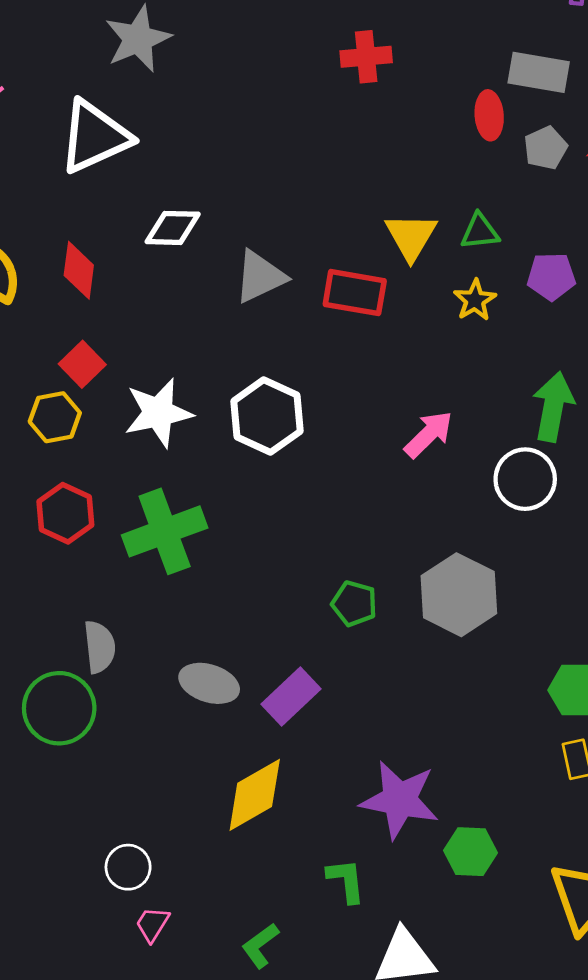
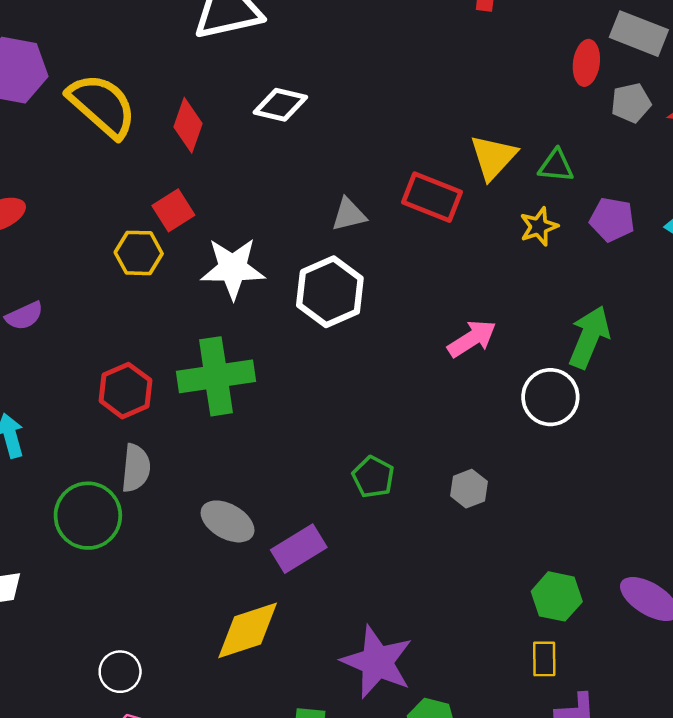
gray triangle: (260, 277) -> (349, 215), moved, size x0.7
red hexagon: (65, 513) -> (125, 391), moved
gray hexagon: (459, 595) -> (469, 489), size x0.5

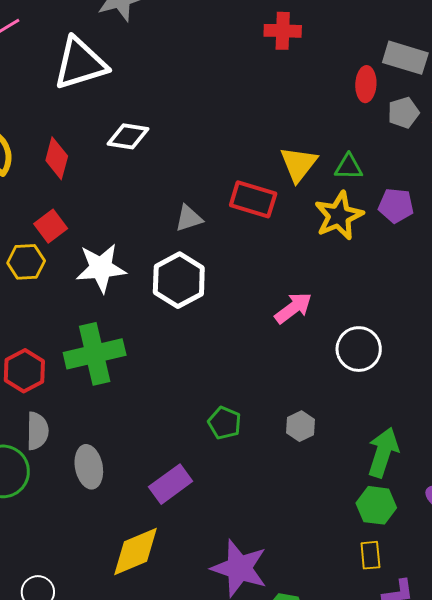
yellow star: (539, 226) -> (339, 216), size x1.6
green arrow: (589, 337) -> (383, 452), moved
gray ellipse: (228, 521) -> (89, 467), moved, turned 54

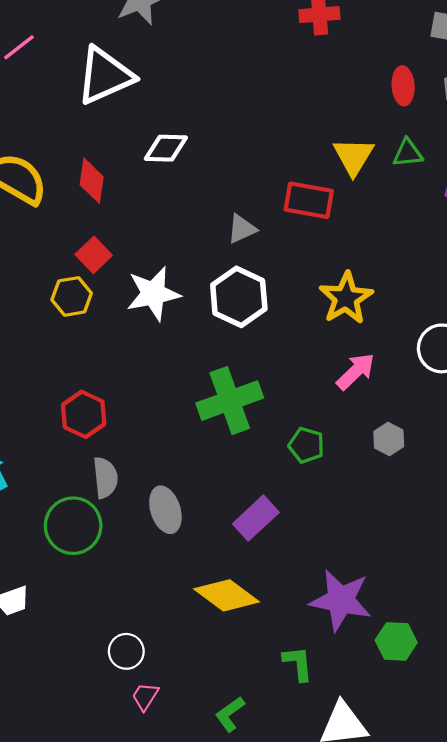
red ellipse: (366, 84) -> (403, 86), moved
yellow star: (339, 216) -> (346, 298), moved
pink arrow: (293, 308) -> (356, 371), moved
green cross: (95, 354) -> (230, 401), moved
yellow diamond: (136, 552) -> (227, 595), turned 66

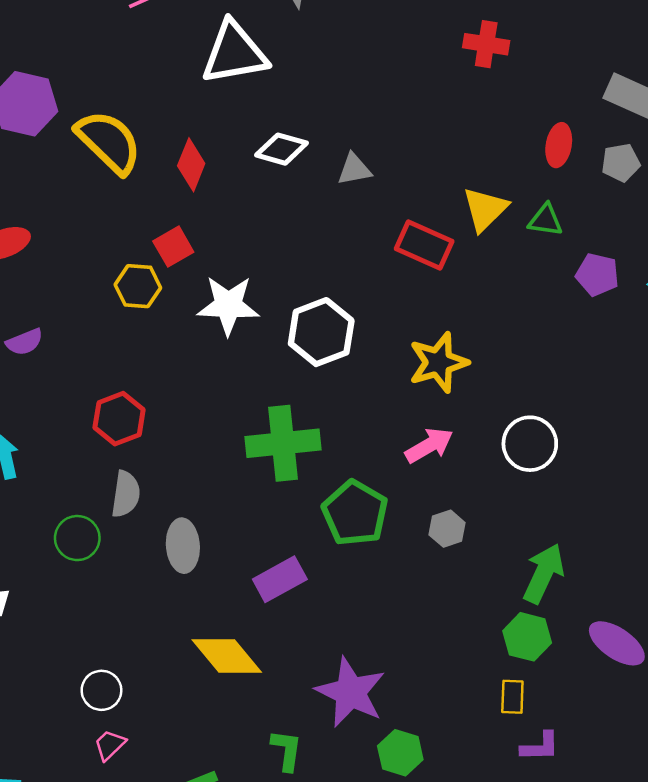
gray triangle: (242, 229) -> (354, 169), moved
green pentagon: (306, 445) -> (355, 513), size x1.6
green circle: (73, 526) -> (77, 538), size x0.7

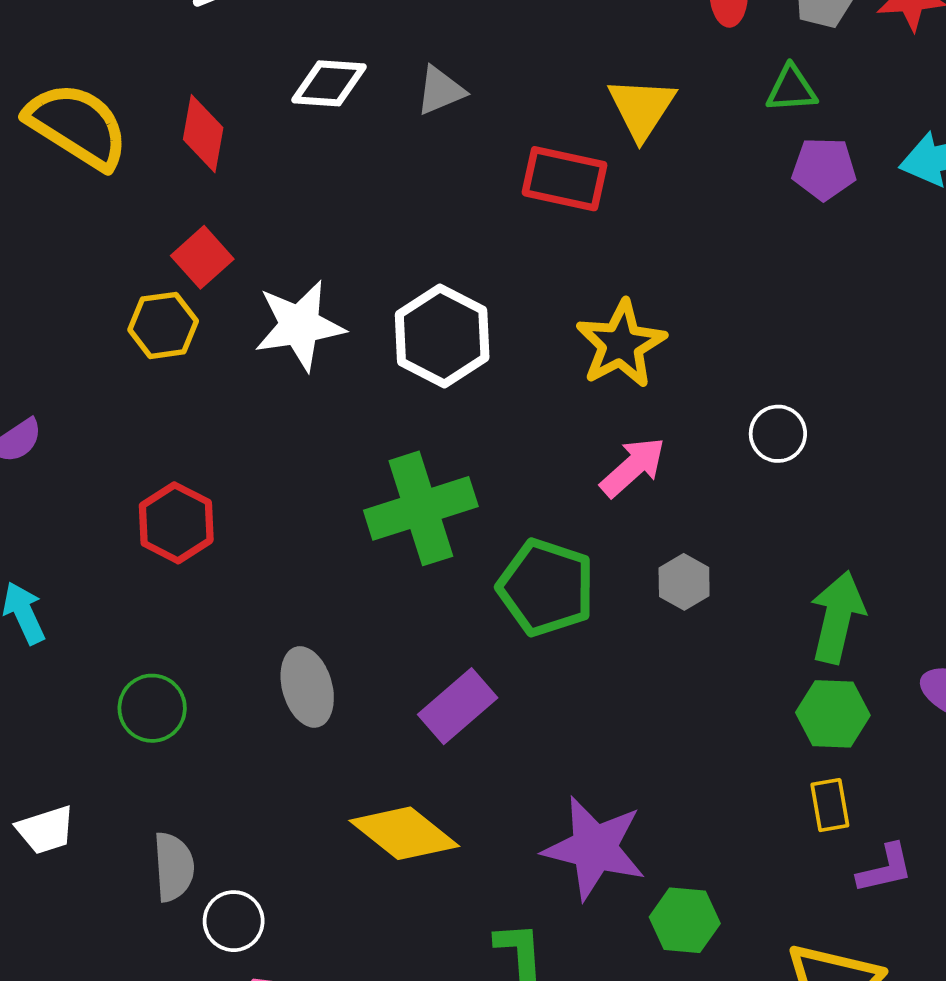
green triangle: (546, 220) -> (791, 89), moved
white circle: (530, 444) -> (778, 434), size x0.7
gray semicircle: (126, 494) -> (174, 867), moved

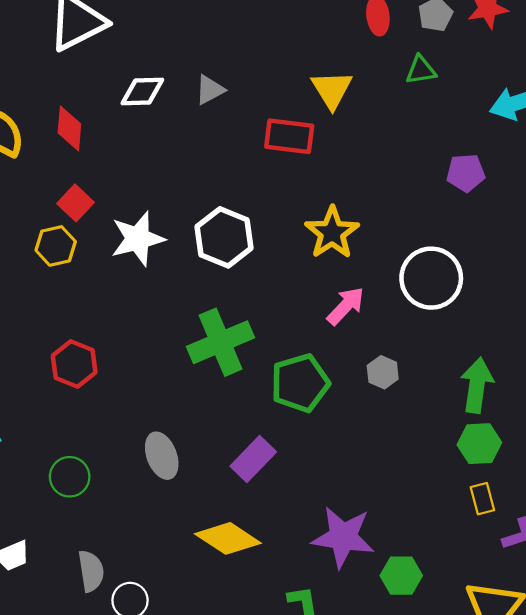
purple pentagon: (824, 169) -> (466, 173), moved
white circle: (778, 434) -> (431, 278), size x1.8
green pentagon: (546, 587) -> (300, 383), turned -30

